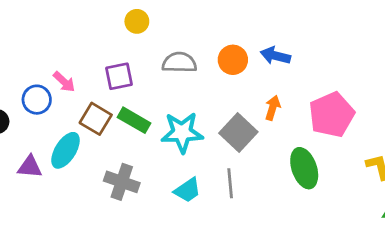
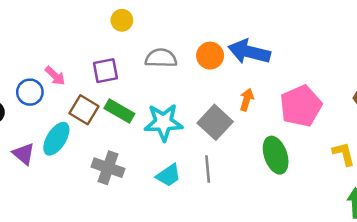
blue arrow: (275, 56) -> (249, 52), size x1.5
purple triangle: (30, 167) -> (24, 154), turned 35

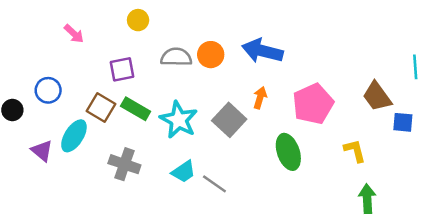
orange circle: (210, 56) -> (211, 55), moved
pink arrow: (55, 76) -> (74, 34), moved
cyan star: (163, 122) -> (179, 120), turned 30
gray line: (208, 169) -> (214, 184), moved, turned -50

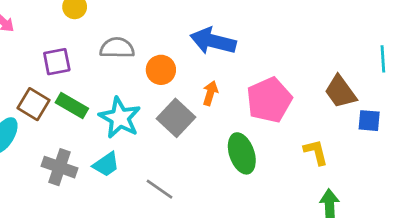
orange circle: (211, 55) -> (161, 70), moved
cyan trapezoid: (184, 172) -> (106, 164), moved

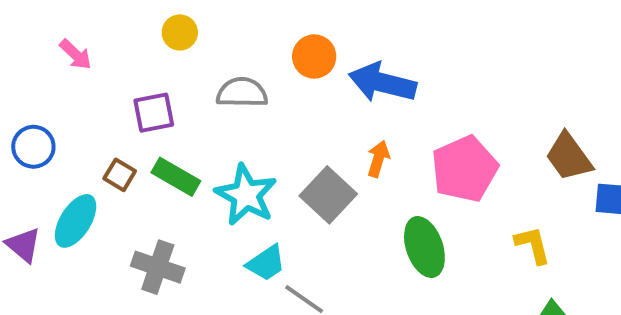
orange circle: (161, 70) -> (314, 57), moved
brown square: (34, 104) -> (120, 175), size x0.7
cyan trapezoid: (106, 164) -> (266, 263), moved

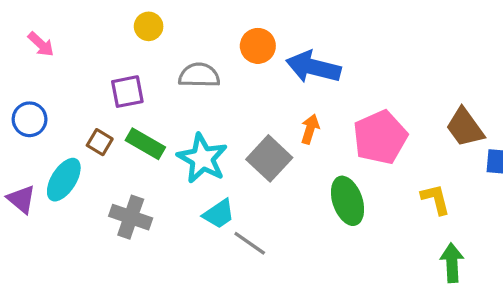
pink arrow: (76, 55) -> (41, 44), moved

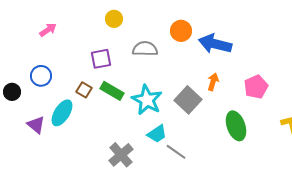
pink arrow: (41, 44) -> (48, 30), turned -78
pink pentagon: (380, 137) -> (256, 87), size x0.7
gray cross: (131, 217) -> (121, 155), moved, turned 30

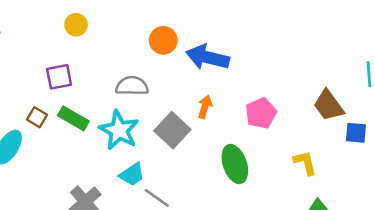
gray semicircle: (145, 49) -> (132, 86), moved

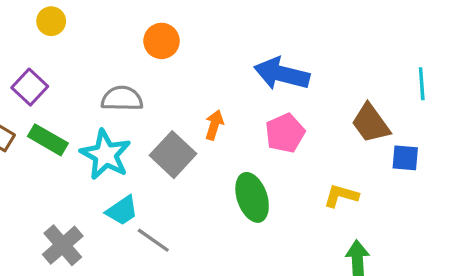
blue arrow: (208, 57) -> (282, 74), moved
purple square: (59, 77) -> (30, 87), turned -36
yellow L-shape: (305, 163) -> (341, 196), turned -60

